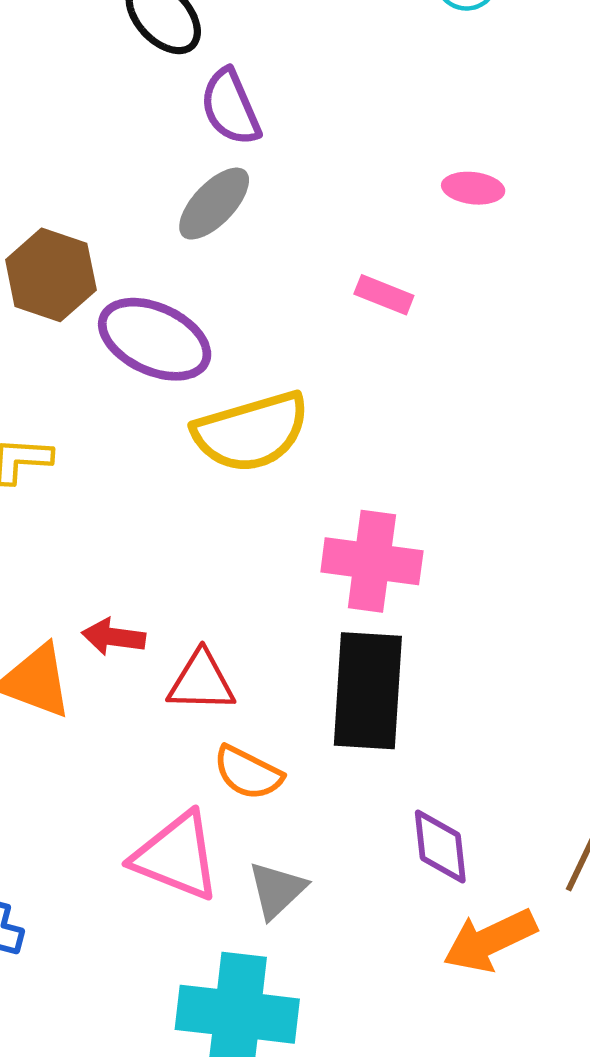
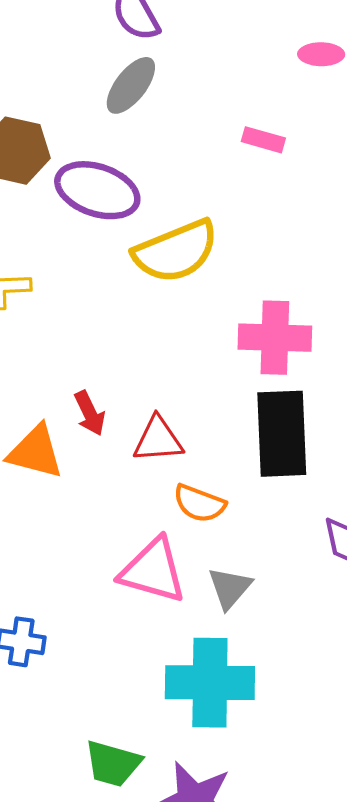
red arrow: (114, 637) -> (90, 413), turned -117

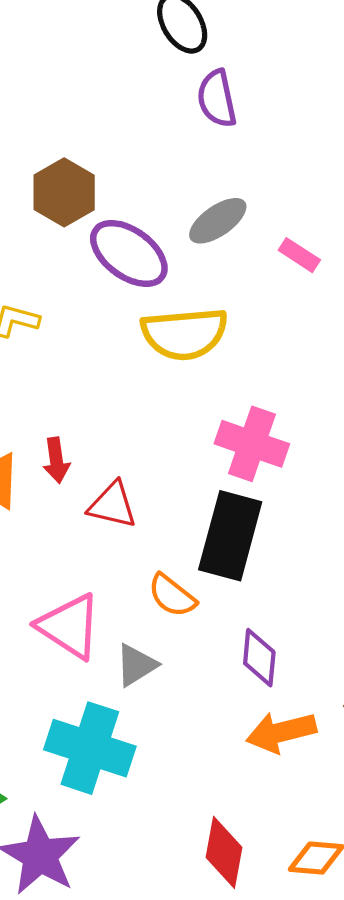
gray ellipse: (131, 85) -> (218, 221), moved
orange semicircle: (199, 503) -> (172, 596), moved

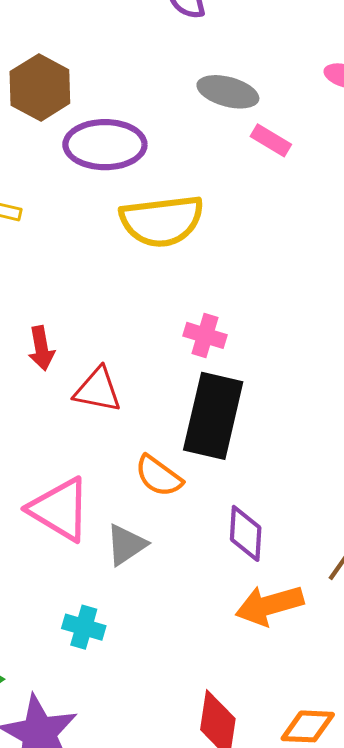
gray ellipse: (218, 221) -> (228, 92), moved, turned 52
purple ellipse: (129, 253) -> (105, 145), turned -34
pink cross: (252, 444) -> (205, 335), moved, size x0.6
cyan cross: (90, 748) -> (84, 627), size x0.5

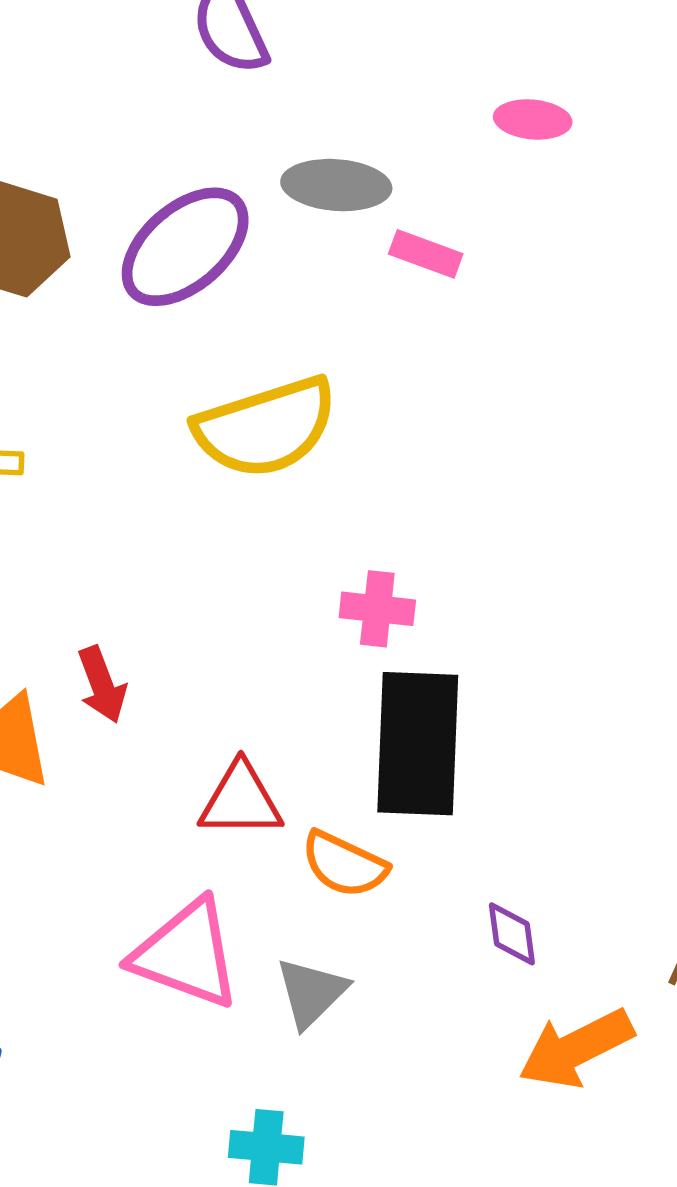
purple ellipse: (105, 145) -> (185, 247), moved, turned -30
red triangle: (98, 390) -> (241, 800), moved
purple diamond: (246, 533) -> (512, 934), size x0.7

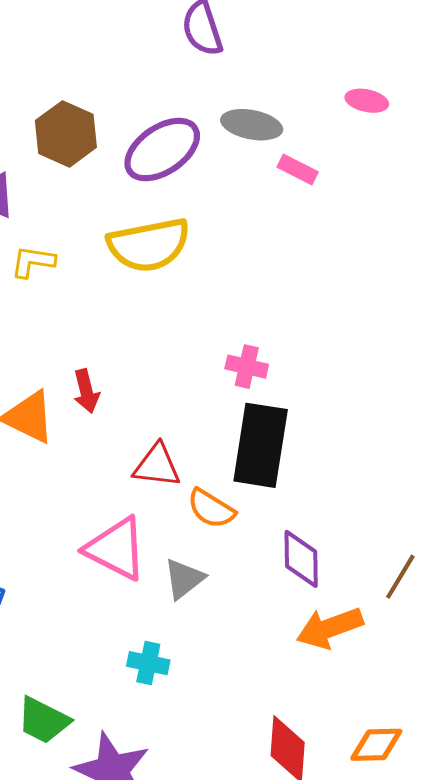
yellow semicircle: (266, 427) -> (149, 245), moved
purple diamond: (512, 934) -> (301, 559), size x1.5

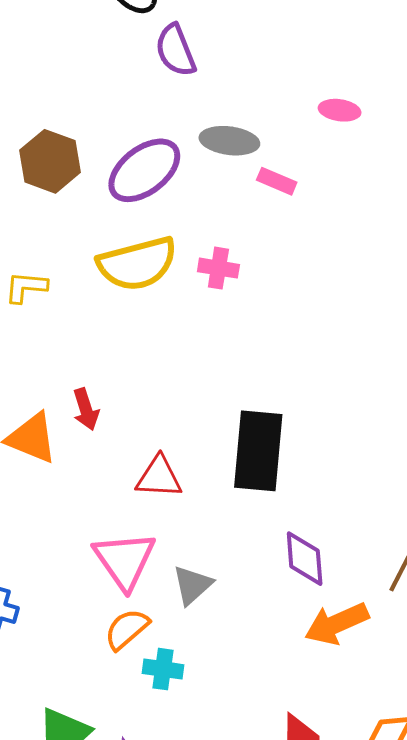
pink cross: (247, 367) -> (218, 268), moved
orange semicircle: (211, 509) -> (127, 629), moved, turned 111
pink triangle: (116, 549) -> (125, 560), turned 32

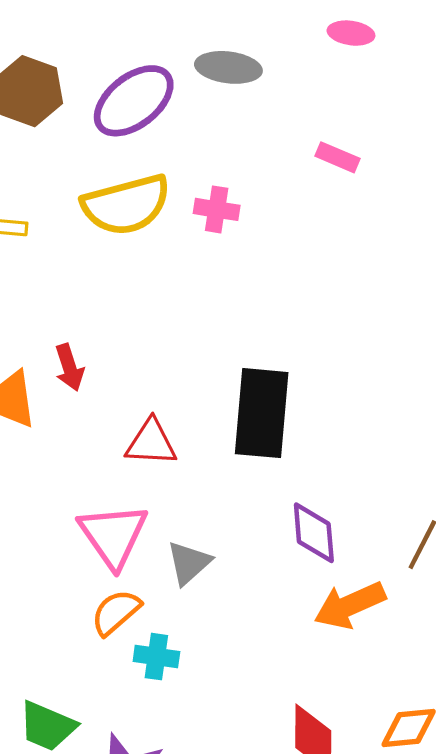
pink rectangle: (277, 181) -> (337, 157), moved

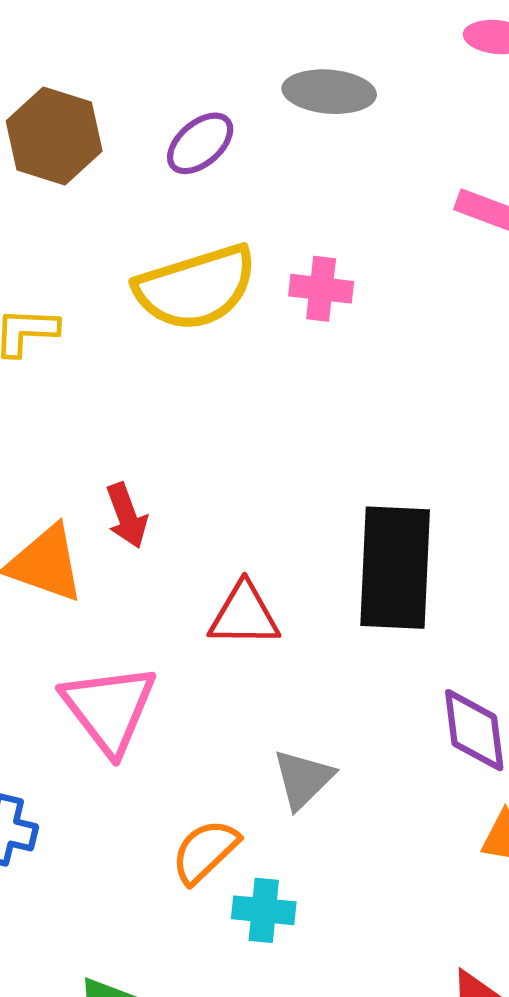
purple ellipse: (134, 101) -> (200, 143), size x0.6
pink triangle: (113, 535) -> (109, 709), moved

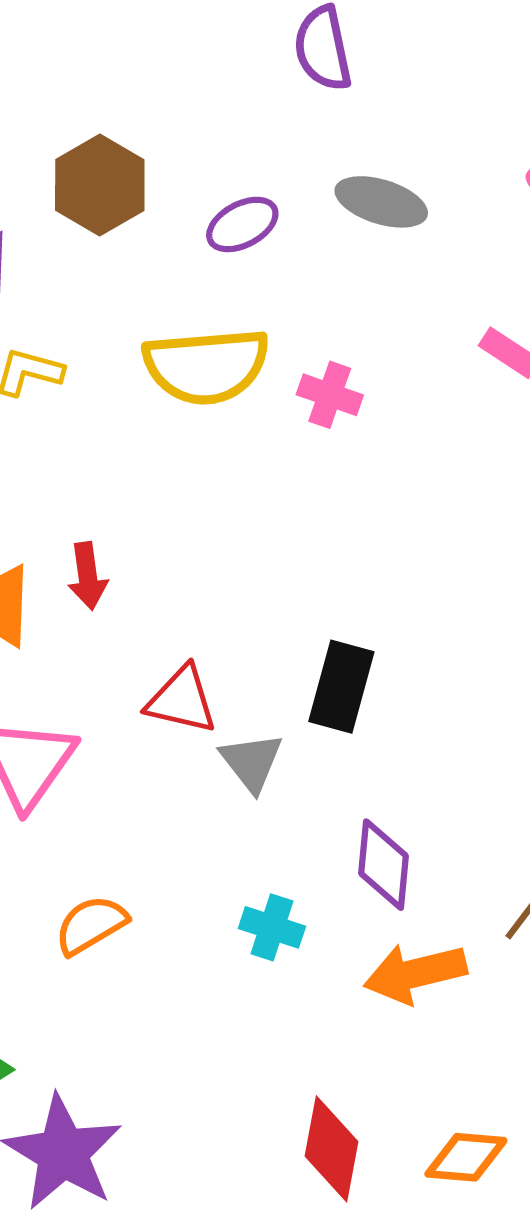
black rectangle: (395, 568) -> (341, 687), size x0.7
gray triangle: (303, 779) -> (252, 762), moved, turned -36
cyan cross: (264, 910) -> (272, 927), moved

